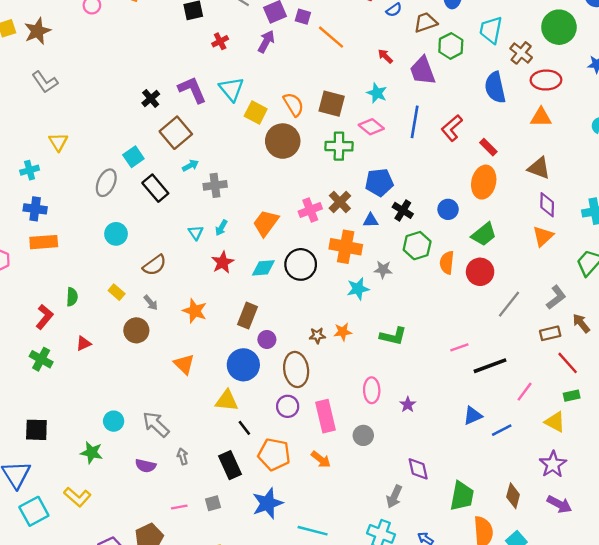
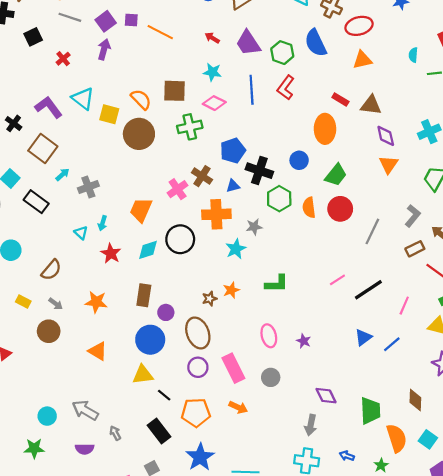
green hexagon: (451, 46) -> (282, 53), moved
red rectangle: (488, 147) -> (340, 99), moved
black cross: (403, 210) -> (259, 171), size x1.4

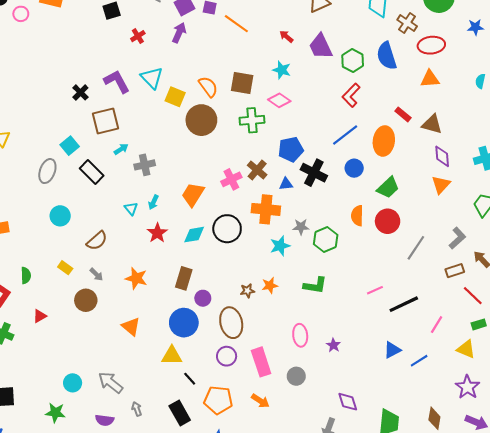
blue line: (252, 90) -> (345, 135), moved, turned 48
brown square: (43, 149) -> (106, 121), turned 32
green hexagon: (279, 199) -> (326, 239), moved

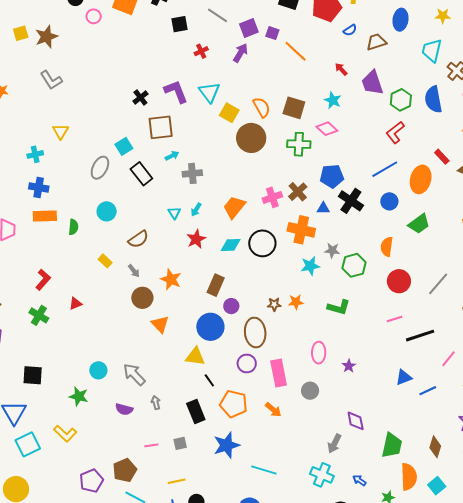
red circle: (388, 221) -> (399, 281), moved
green semicircle: (26, 275) -> (73, 227), moved
brown circle: (86, 300) -> (142, 298), moved

